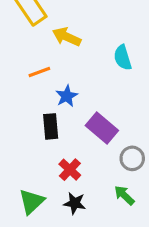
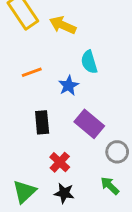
yellow arrow: (67, 37) -> (63, 25), moved
cyan semicircle: (123, 58) -> (89, 62), moved
blue star: (67, 96) -> (69, 86), moved

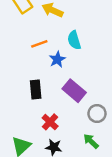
orange line: (32, 72) -> (39, 44), moved

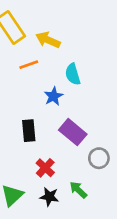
orange line: (39, 44) -> (29, 65), moved
green arrow: (91, 141) -> (78, 190), moved

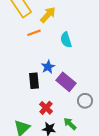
yellow arrow: (48, 40) -> (48, 15), turned 108
blue star: (53, 96) -> (48, 67), moved

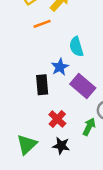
cyan semicircle: (66, 40) -> (76, 47), moved
green arrow: (70, 124) -> (89, 127), moved, turned 72

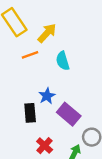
cyan semicircle: (76, 47) -> (63, 61), moved

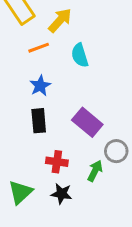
blue star: (47, 96) -> (40, 86), moved
red cross: (45, 146) -> (57, 162), turned -35

